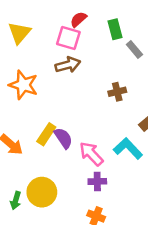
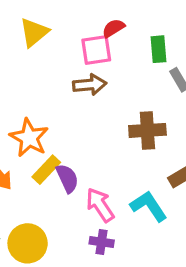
pink square: (68, 38) -> (96, 50), turned -35
orange star: (23, 85) -> (29, 138), moved
brown cross: (117, 92) -> (147, 130), size x1.5

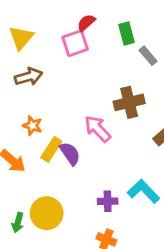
brown arrow: (90, 85) -> (29, 77), moved
orange star: (29, 138) -> (32, 126), size x0.6
pink arrow: (100, 205) -> (98, 129), moved
cyan L-shape: (149, 206) -> (143, 191), moved

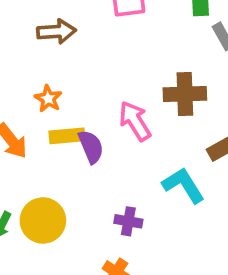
yellow rectangle: (51, 149) -> (67, 136), turned 40
cyan L-shape: (143, 191) -> (183, 185), moved

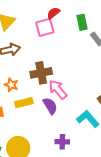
brown cross: (185, 94) -> (41, 73), moved
purple semicircle: (91, 147) -> (50, 106), moved

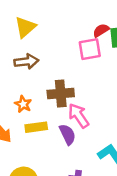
red semicircle: (53, 13) -> (101, 30), moved
pink square: (45, 27) -> (90, 49), moved

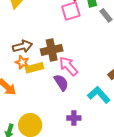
brown arrow: (26, 62) -> (22, 46), moved
yellow rectangle: (36, 127) -> (34, 68), moved

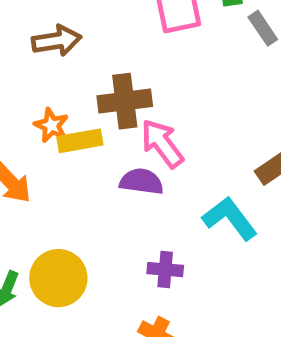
brown arrow: (22, 46) -> (57, 41), moved
purple semicircle: (61, 83) -> (141, 182), turned -54

